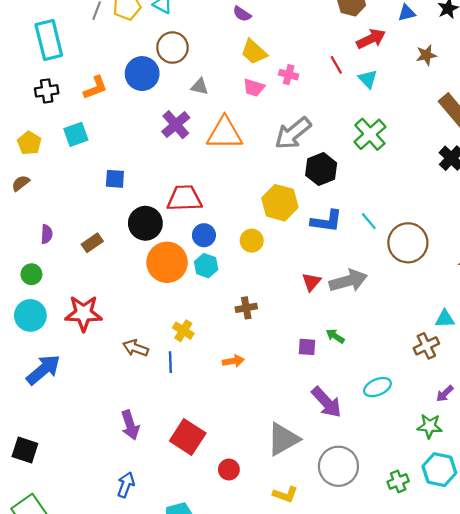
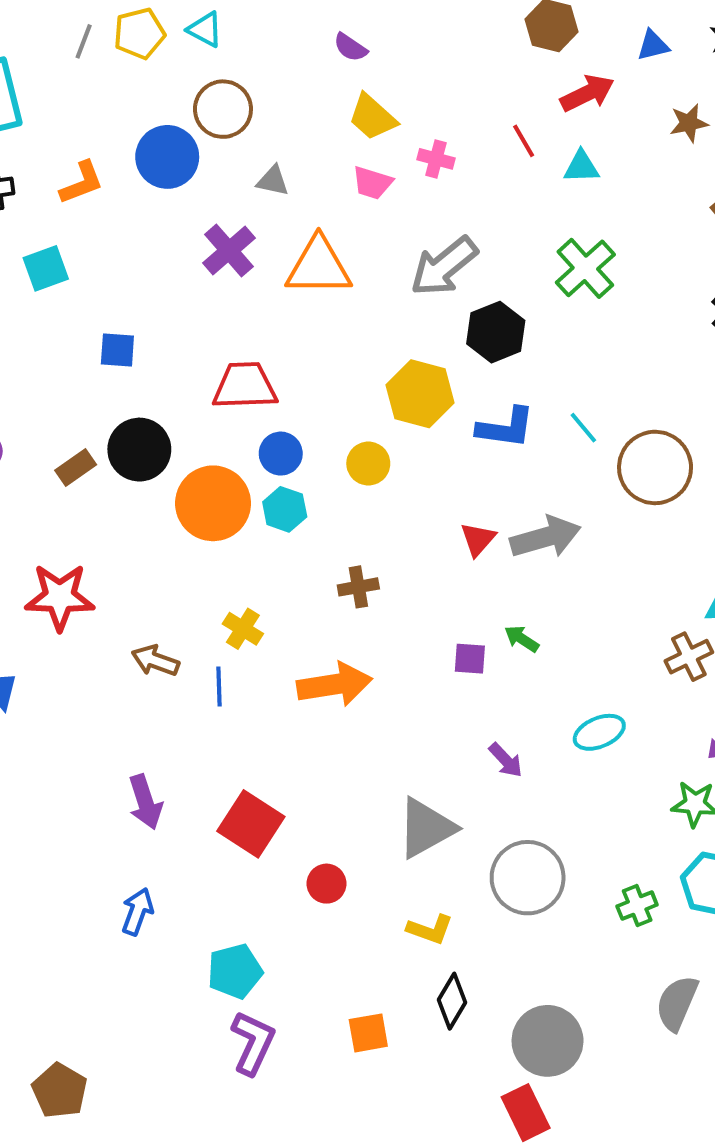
cyan triangle: (368, 79) -> (581, 167), turned -48
black circle: (145, 223) -> (139, 450), moved
orange arrow: (233, 361) -> (334, 685), size x1.8
purple arrow: (327, 402) -> (506, 760), size x0.6

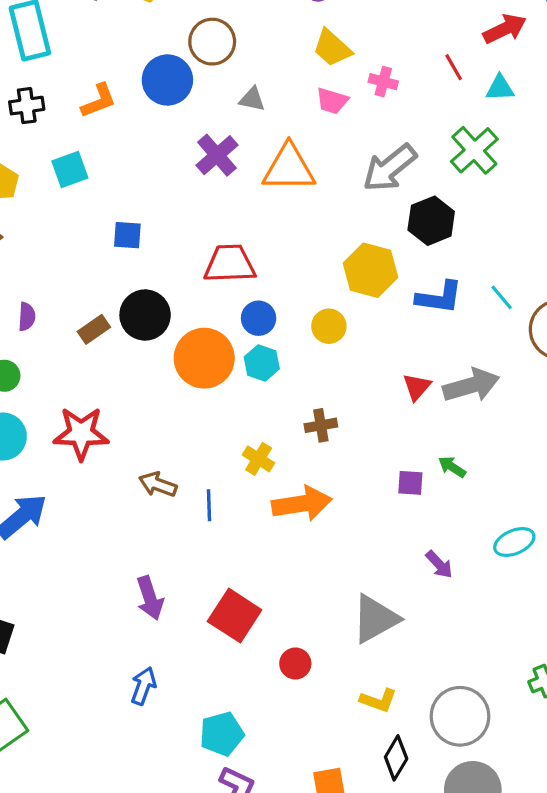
green cross: (585, 268) -> (474, 150), moved
yellow cross: (243, 629) -> (259, 459), moved
gray circle: (528, 878) -> (460, 716), moved

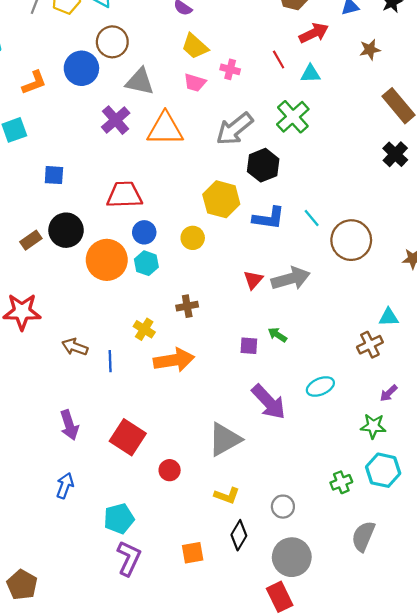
gray triangle: (252, 99) -> (140, 82), size x1.6
purple arrow: (439, 564) -> (269, 402), size x1.8
gray circle: (460, 716) -> (283, 507), size x0.6

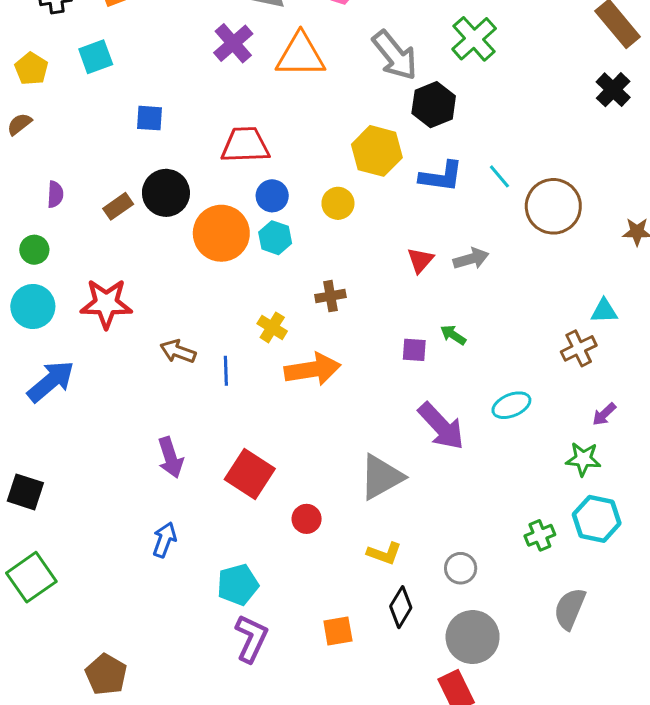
gray arrow: (234, 129) -> (395, 55), turned -90
gray arrow: (291, 279) -> (471, 259), size x0.7

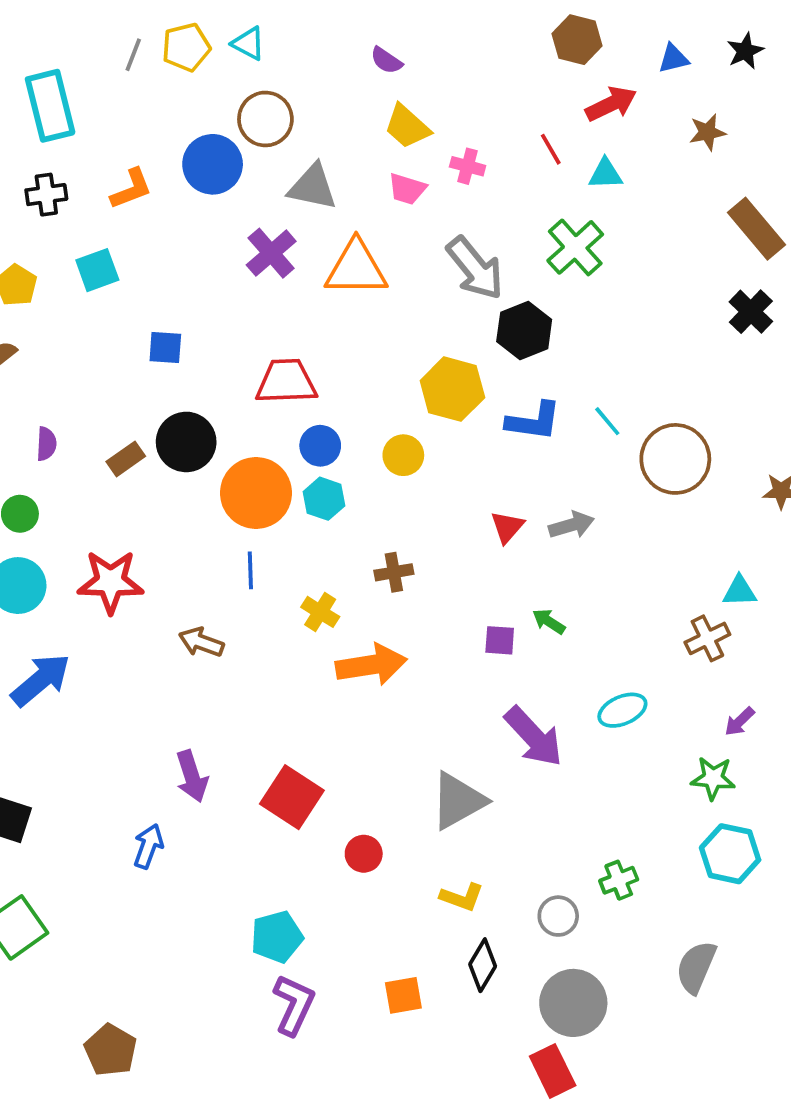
blue line: (226, 371) -> (250, 570), moved
green cross: (540, 535) -> (619, 880), moved
blue arrow: (164, 540) -> (148, 846), moved

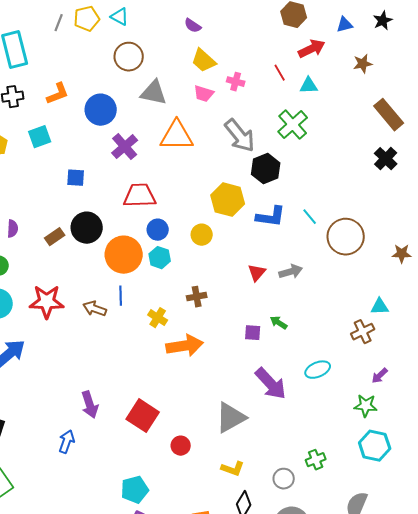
blue circle: (213, 164) -> (101, 110), moved
purple cross: (271, 253) -> (125, 147), moved
brown arrow: (201, 642) -> (95, 309), moved

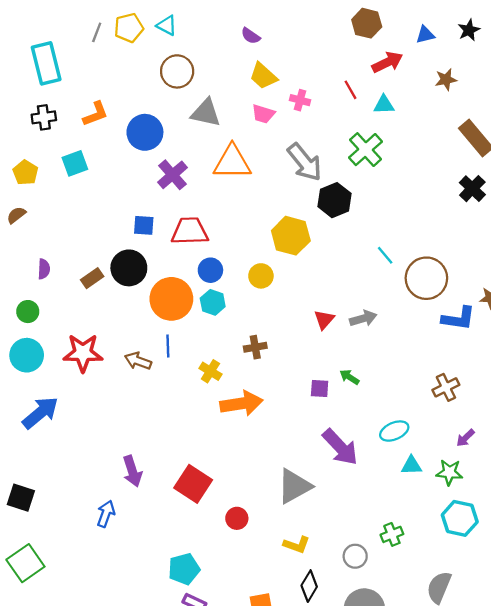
blue square: (76, 178) -> (144, 225), moved
blue L-shape: (271, 217) -> (459, 318), moved
cyan triangle: (380, 307) -> (411, 465), moved

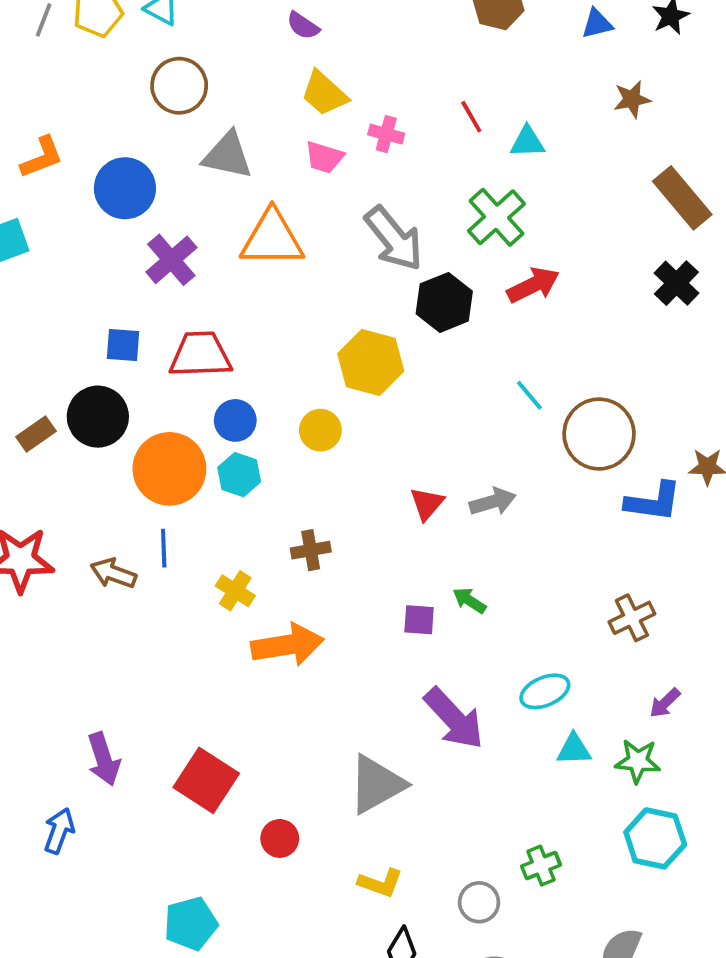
red arrow: (387, 62) -> (533, 285), moved

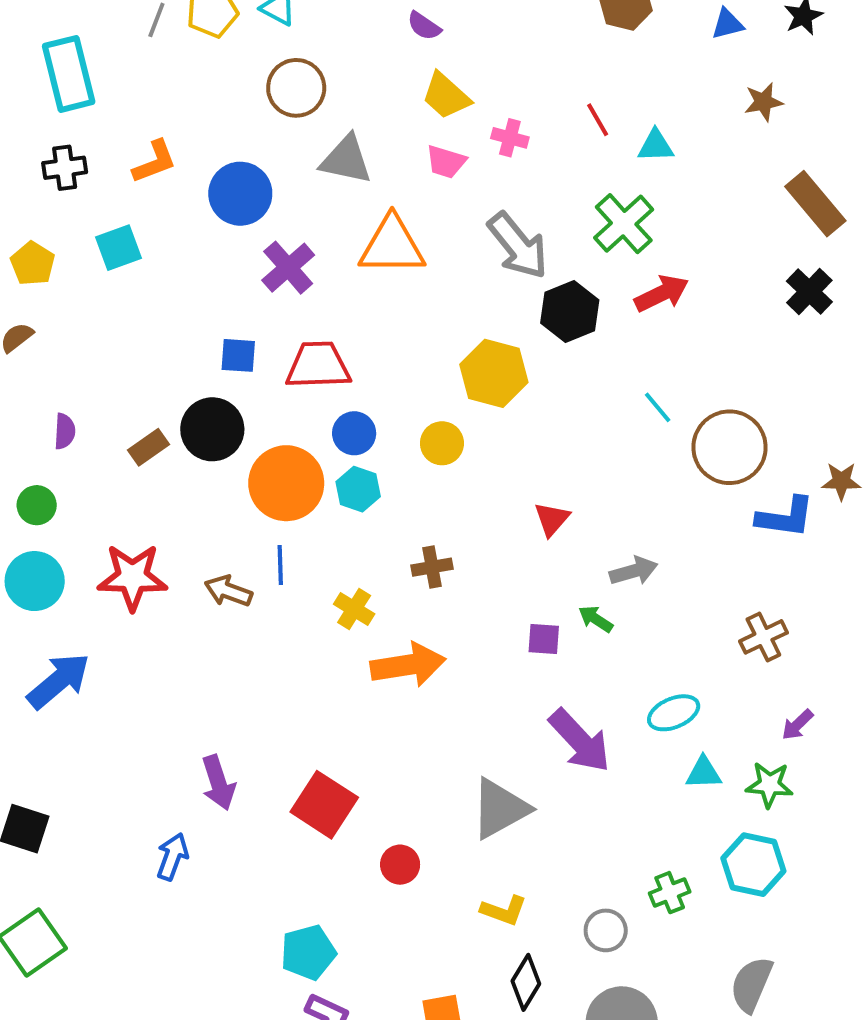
gray arrow: (493, 502) -> (634, 571), moved
cyan hexagon: (655, 838) -> (753, 865), moved

